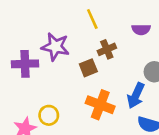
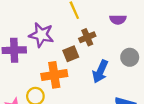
blue arrow: (136, 96) -> (100, 71), moved
orange cross: (100, 105) -> (54, 75), moved, turned -30

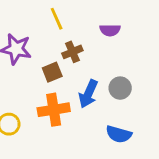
gray circle: (130, 57) -> (120, 88), moved
orange cross: (54, 75) -> (54, 110), moved

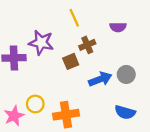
blue arrow: (88, 94) -> (100, 79), turned -135
orange cross: (54, 110) -> (66, 115), moved

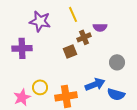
purple semicircle: (118, 27) -> (100, 27), moved
purple star: (41, 43) -> (40, 21), moved
blue arrow: (100, 79) -> (95, 84), moved

